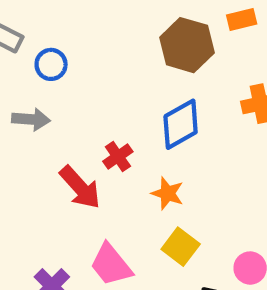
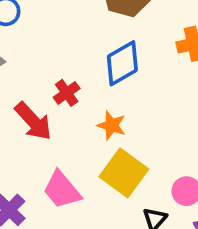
yellow square: (181, 247) -> (124, 173), size x1.4

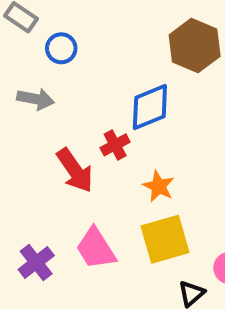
blue diamond: (122, 63) -> (150, 107), moved
yellow square: (124, 173) -> (165, 239), turned 30

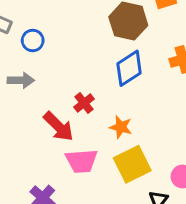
blue diamond: (150, 107) -> (129, 68), moved
pink trapezoid: (96, 249) -> (82, 161), moved, turned -52

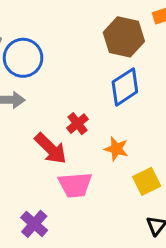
blue circle: (33, 40) -> (23, 58), size x1.6
yellow square: (132, 164) -> (147, 181), moved, size x0.7

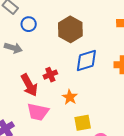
brown hexagon: (124, 37) -> (70, 29), moved
blue circle: (23, 58) -> (29, 24), size x0.6

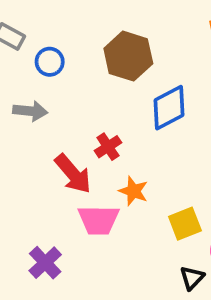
orange star: (70, 97) -> (133, 191), moved

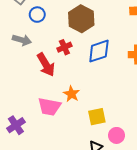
red cross: (108, 147) -> (64, 47), moved
red arrow: (73, 174) -> (46, 65), moved

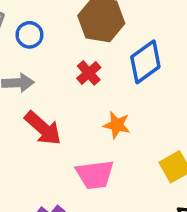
red arrow: (46, 65) -> (43, 128), moved
orange star: (71, 94) -> (117, 125), moved

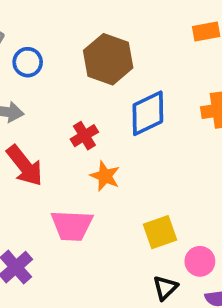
red cross: (89, 73) -> (84, 136), moved

